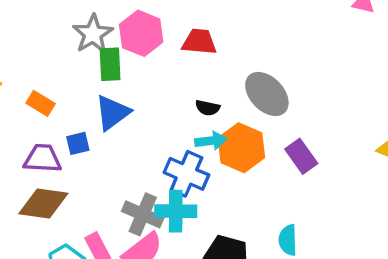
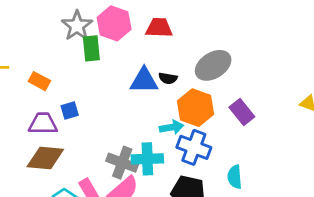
gray ellipse: (267, 94) -> (213, 65), turned -76
blue triangle: (112, 113) -> (144, 81), moved, turned 40
cyan arrow: (211, 141) -> (171, 127), moved
blue cross: (186, 174) -> (194, 147), moved

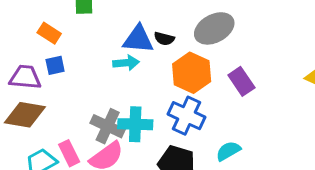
orange rectangle: (39, 81) -> (49, 33), moved
cyan arrow: (171, 127) -> (126, 63), moved
cyan semicircle: (235, 177) -> (228, 151), turned 60

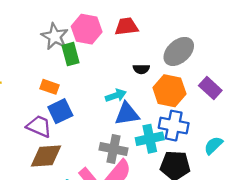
blue triangle: (138, 39) -> (127, 114), moved
blue square: (55, 65) -> (60, 111), size x1.5
purple trapezoid: (25, 77) -> (39, 126), turned 32
cyan cross: (135, 124) -> (150, 139), moved

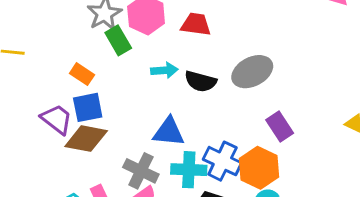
green rectangle: (70, 54) -> (118, 40), turned -30
black semicircle: (141, 69) -> (201, 81), size x1.5
orange hexagon: (169, 91) -> (259, 168), moved
cyan arrow: (116, 96) -> (164, 70), moved
brown diamond: (46, 156) -> (86, 139), moved

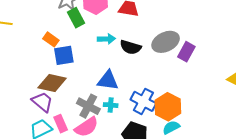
blue square: (88, 107) -> (64, 55), moved
purple trapezoid: (57, 119) -> (42, 102), moved
purple rectangle: (280, 127) -> (186, 52), moved, turned 60
cyan cross: (189, 170) -> (111, 105), moved, size x0.6

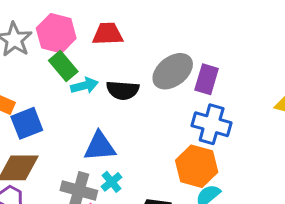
green rectangle: (76, 18) -> (63, 66), moved
blue cross: (143, 101) -> (212, 124), moved
cyan cross: (111, 105) -> (112, 182), turned -32

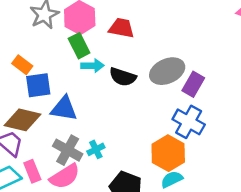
blue triangle: (100, 146) -> (64, 109), moved

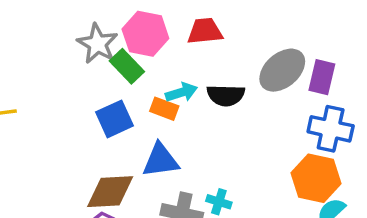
green rectangle: (79, 46) -> (127, 66), moved
orange rectangle: (22, 65) -> (164, 109), moved
blue square: (38, 85) -> (115, 119), moved
cyan cross: (96, 149) -> (219, 202), turned -30

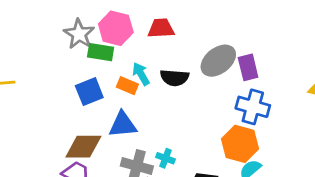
green rectangle: (127, 66) -> (101, 52), turned -40
purple rectangle: (322, 77) -> (248, 67), turned -30
cyan arrow: (181, 92) -> (141, 74), turned -105

